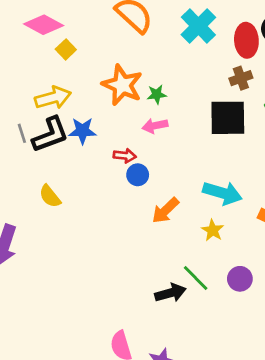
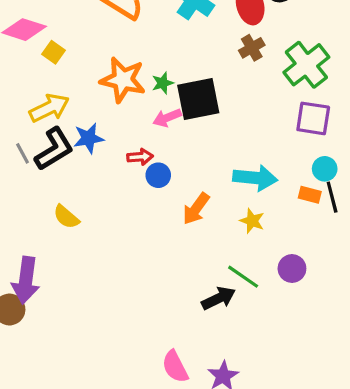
black square: (228, 118) -> (198, 99), moved

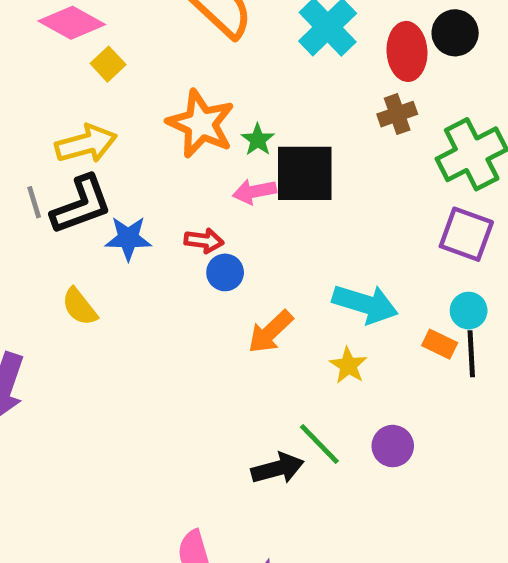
green star: (163, 83) -> (258, 140), turned -30
blue star: (89, 138) -> (128, 238), moved

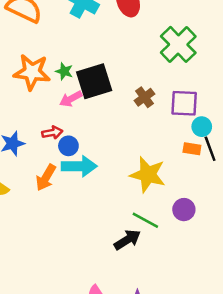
brown cross: (397, 114) -> (144, 97), moved
purple square: (466, 234) -> (184, 103), moved
cyan arrow: (365, 304) -> (79, 166), moved
orange arrow: (270, 332) -> (46, 178), moved
yellow star: (348, 365) -> (148, 175), size x1.8

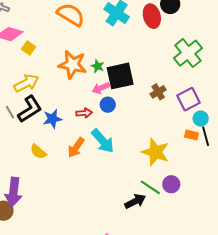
purple square: (184, 103) -> (189, 99), turned -35
blue circle: (68, 146) -> (108, 105), moved
cyan arrow: (79, 166) -> (103, 141), turned 44
purple circle: (184, 210) -> (171, 184), moved

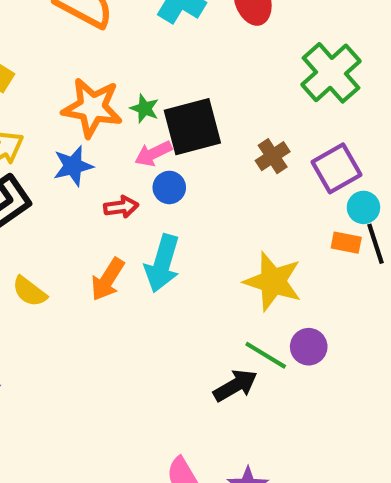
blue star: (52, 119) -> (73, 166), moved
cyan arrow: (103, 141) -> (162, 263), turned 60

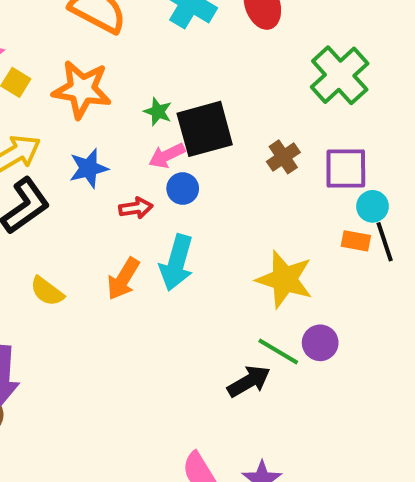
orange star: (92, 108) -> (82, 89), moved
purple square: (337, 168) -> (346, 168), turned 30

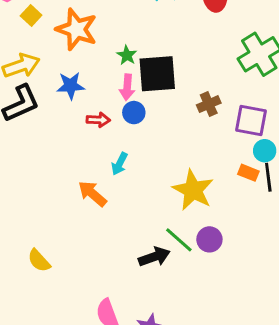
pink arrow: (167, 156) -> (127, 87), turned -70
cyan arrow: (177, 263) -> (120, 164), size x0.6
orange arrow: (123, 279) -> (92, 194), moved, turned 88
yellow semicircle: (47, 291) -> (39, 261), moved

